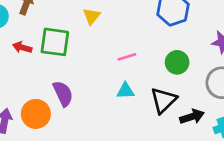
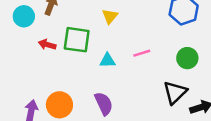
cyan triangle: (125, 91) -> (107, 61), moved
purple semicircle: (63, 94) -> (104, 104), moved

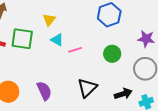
cyan triangle: (107, 61) -> (57, 40), moved, turned 32
black triangle: (175, 92) -> (87, 88), moved

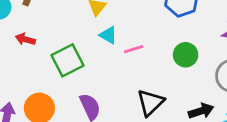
green square: (22, 39) -> (68, 60), moved, turned -35

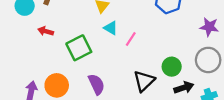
pink line: (134, 49) -> (131, 39), turned -40
green circle: (186, 55) -> (172, 67), moved

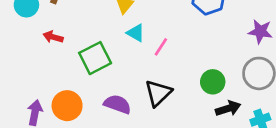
black triangle: (144, 81) -> (158, 93), moved
purple semicircle: (96, 84) -> (117, 104), turned -45

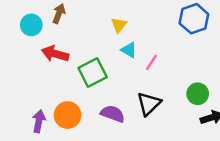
red arrow: (53, 37) -> (55, 54), size x1.5

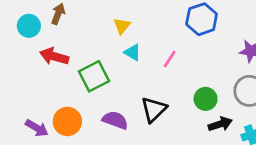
pink line: (151, 62) -> (170, 59), moved
purple arrow: (39, 121) -> (37, 128), turned 110

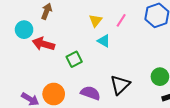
cyan circle: (29, 26) -> (24, 30), moved
pink line: (170, 59) -> (121, 20), moved
green square: (94, 76) -> (74, 59), size x0.7

